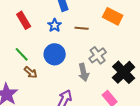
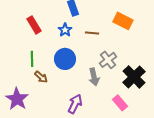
green line: (22, 54) -> (32, 59), turned 42

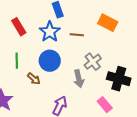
blue star: (65, 30) -> (50, 32), size x1.5
brown arrow: (41, 77) -> (34, 79), moved
black cross: (134, 77) -> (119, 79), turned -30

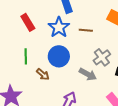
gray arrow: (79, 79) -> (88, 74), turned -48

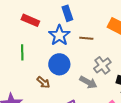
red rectangle: (28, 22) -> (30, 20), moved, turned -36
green line: (26, 56) -> (22, 52), moved

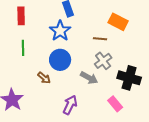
red rectangle: (30, 20) -> (21, 16), moved, turned 66
brown line: (86, 38) -> (100, 39), moved

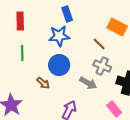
blue star: (60, 31) -> (59, 36), turned 30
brown line: (100, 39) -> (99, 44), turned 40
gray cross: (103, 61) -> (102, 66), turned -30

